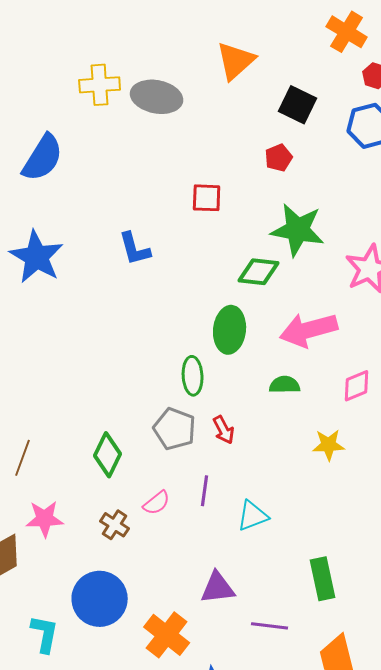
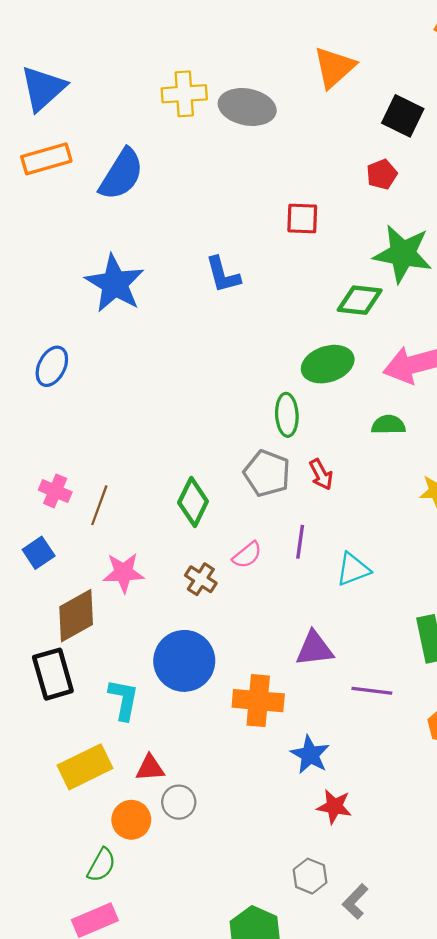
green ellipse: (230, 330) -> (328, 364), turned 66
orange cross: (167, 635) -> (258, 701), turned -33

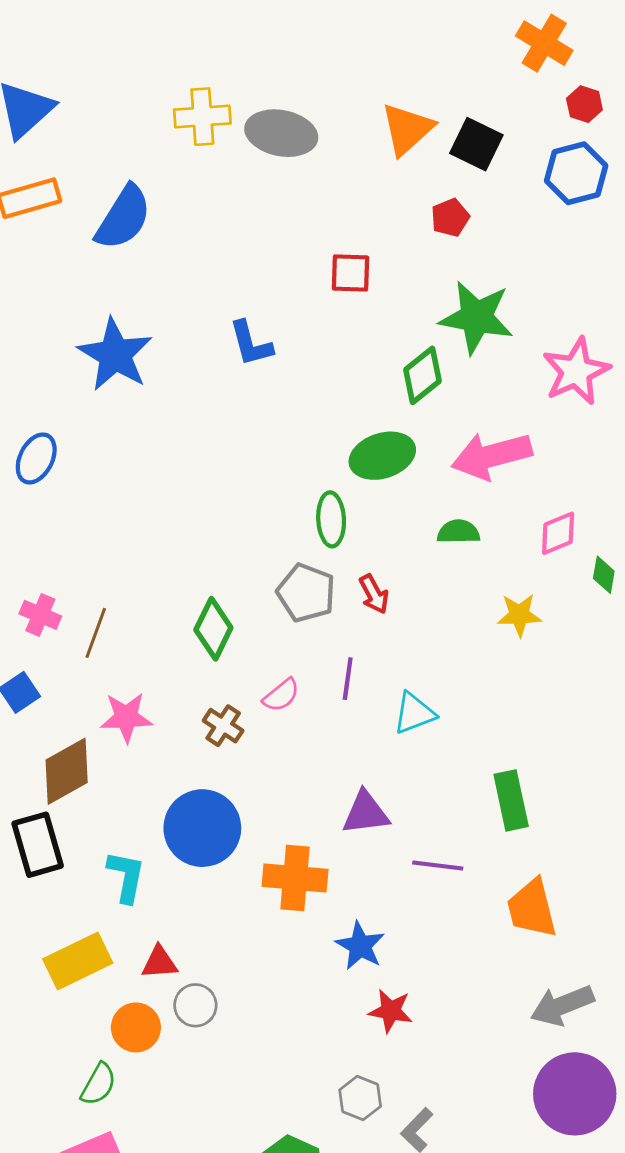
orange triangle: (334, 67) -> (407, 129), moved
green diamond: (360, 300) -> (422, 375), turned -45

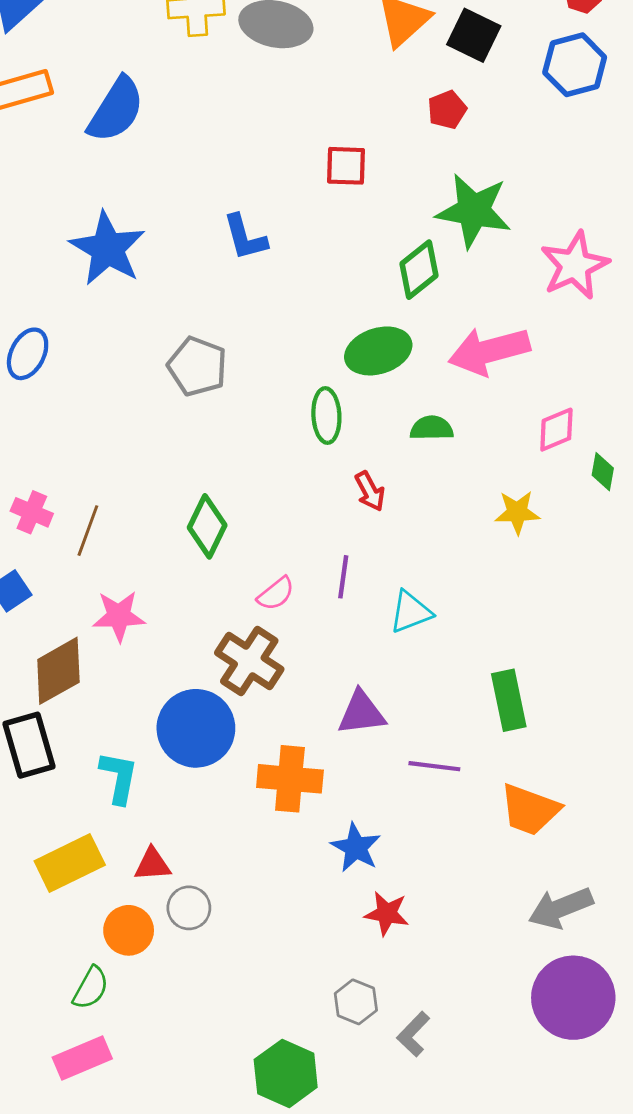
green semicircle: (458, 532) -> (432, 428), moved
gray pentagon: (306, 593) -> (197, 366), moved
brown cross: (223, 726) -> (249, 661), moved, size x1.6
orange trapezoid: (532, 908) -> (530, 810), turned -56

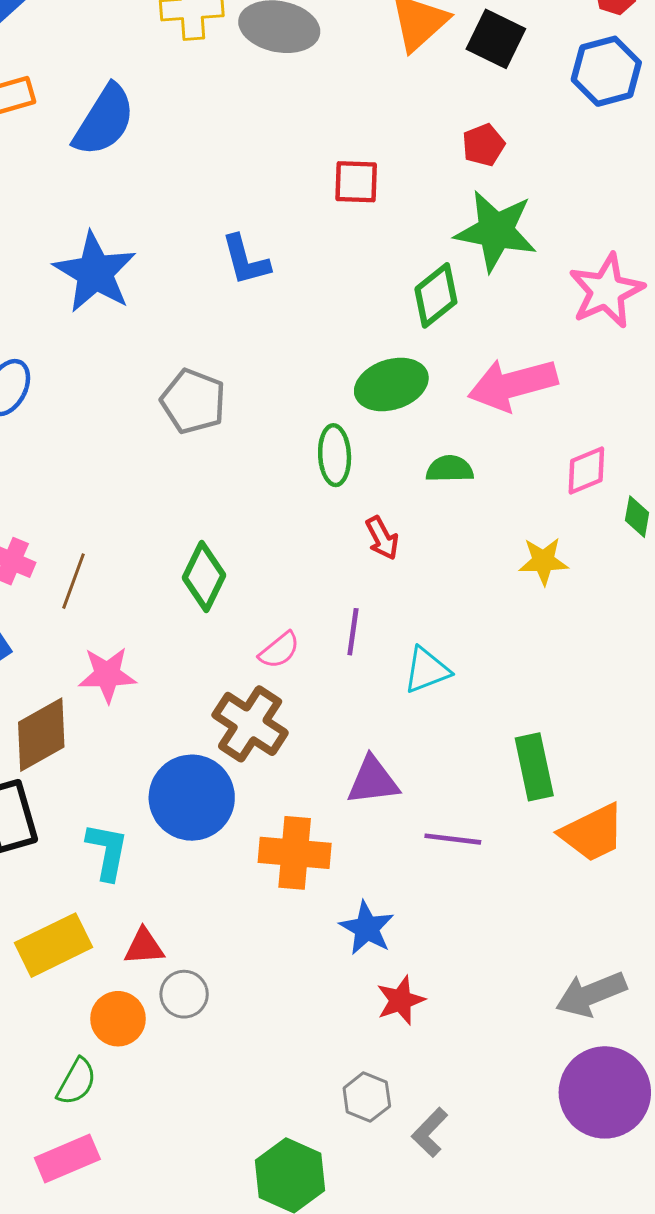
red pentagon: (447, 110) -> (483, 145), moved
orange trapezoid: (530, 810) -> (593, 833), moved, turned -46
red star: (387, 913) -> (401, 1000), turned -30

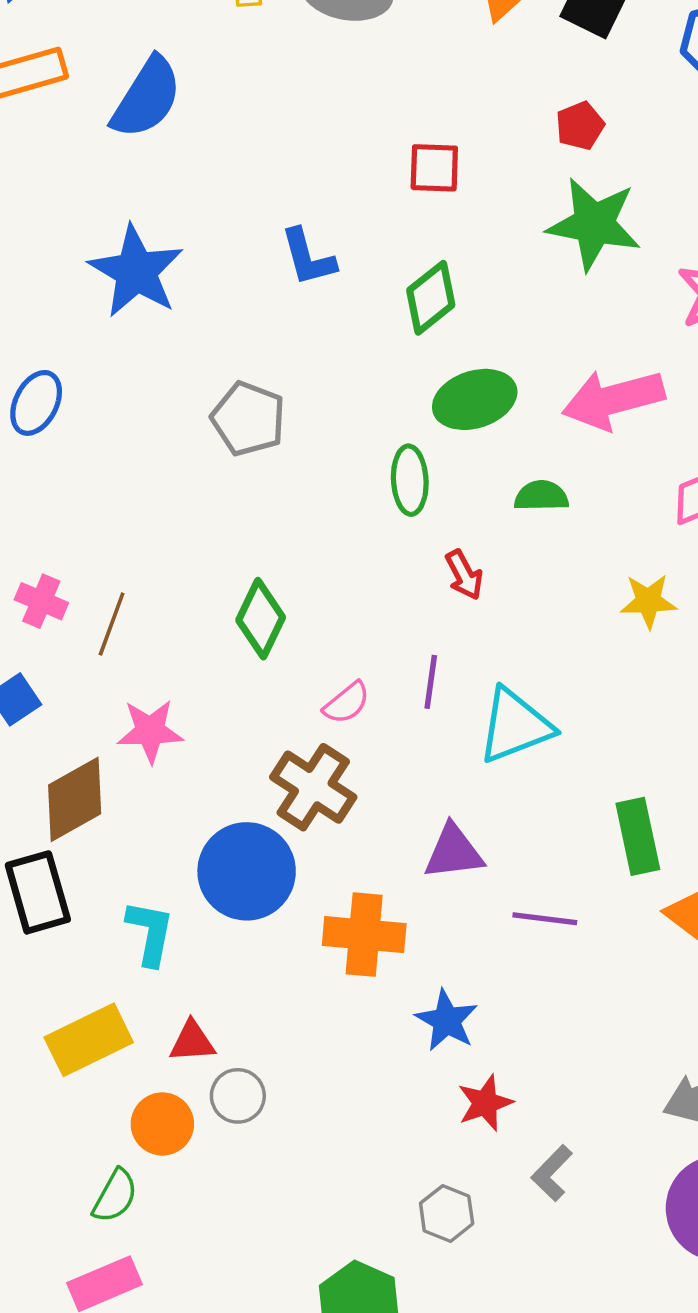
green diamond: (436, 295) -> (431, 298), moved
cyan triangle: (427, 670) -> (515, 726), size x1.4
gray L-shape: (430, 1132) -> (552, 1173), moved

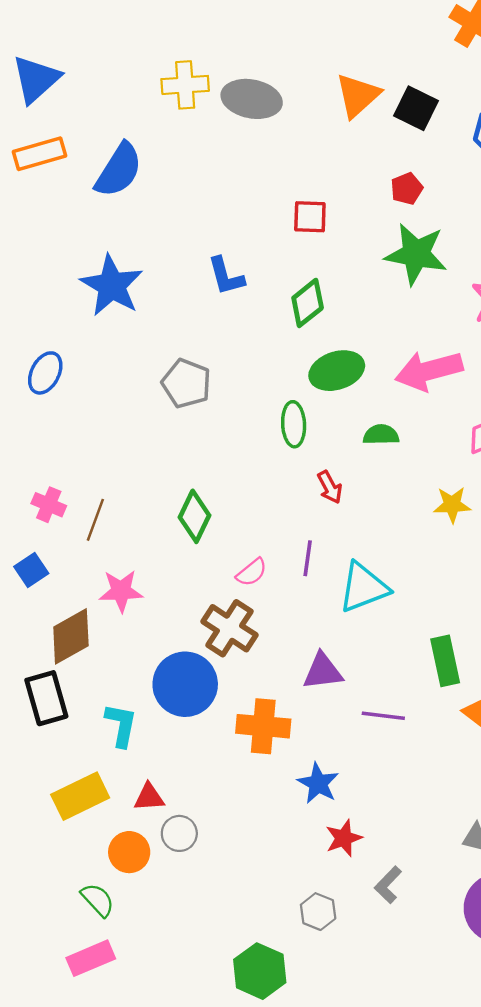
green semicircle: (115, 1196) -> (98, 900), turned -72

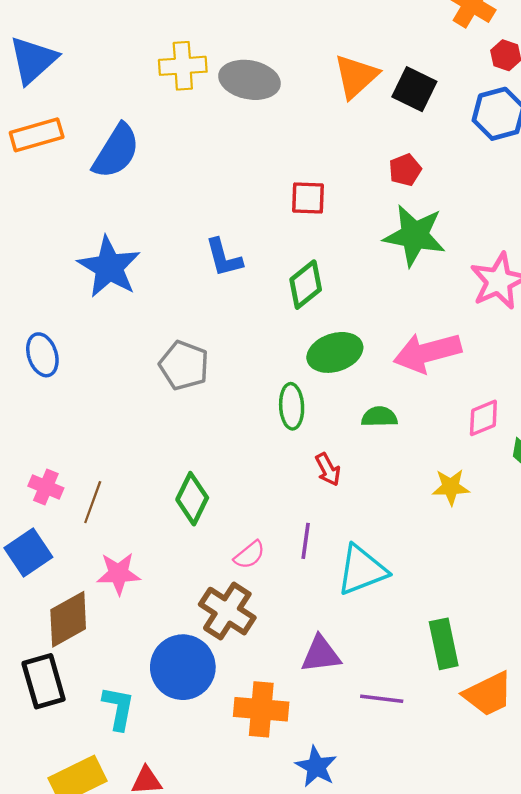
blue ellipse: (45, 373) -> (42, 355), turned -45
blue square: (31, 570) -> (28, 553), size x1.4

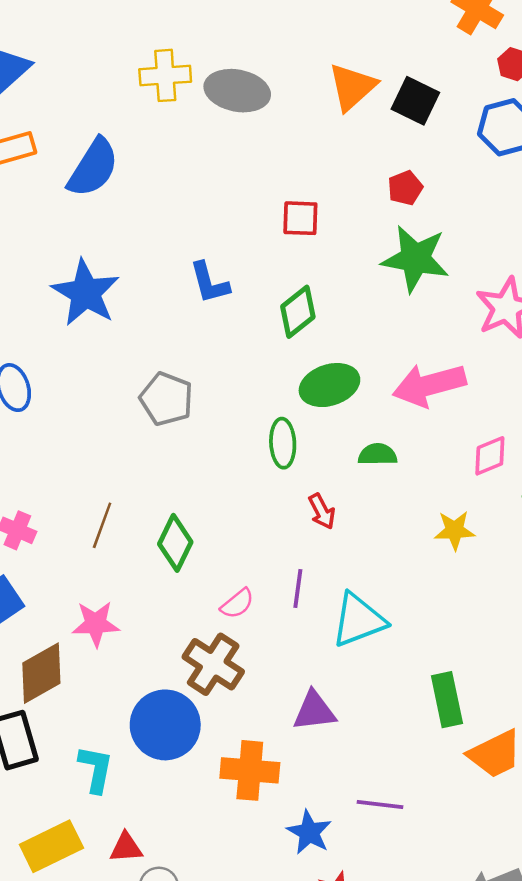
brown line: (93, 502) -> (102, 525), moved
purple line: (382, 699) -> (380, 805), moved

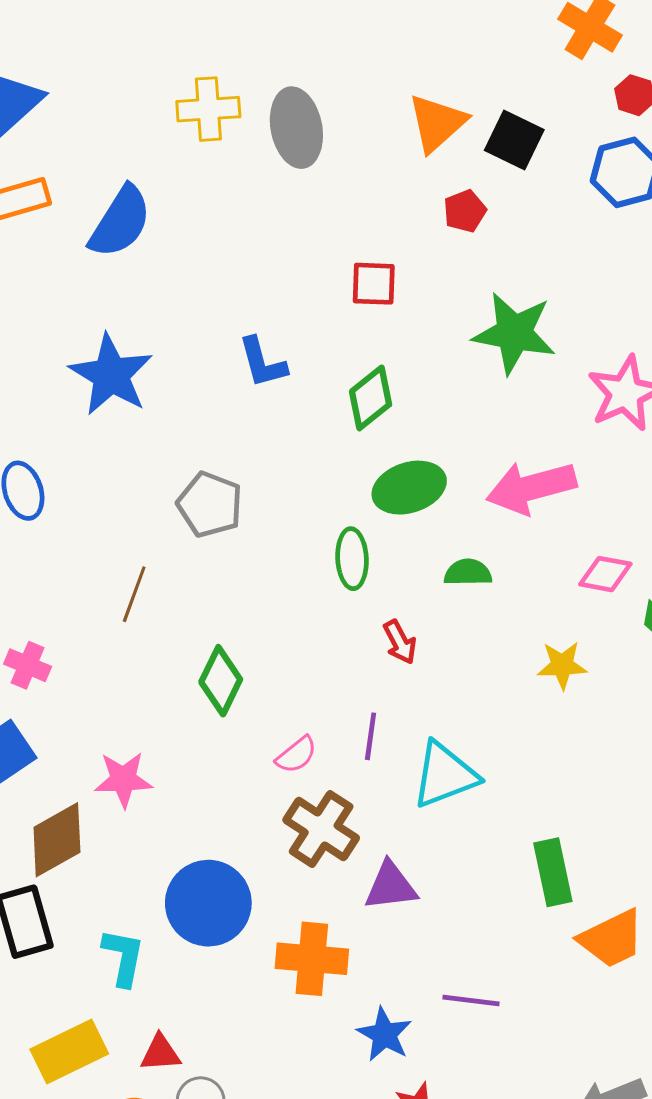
gray ellipse: (237, 91) -> (296, 128), turned 68
red pentagon: (405, 188) -> (465, 211), moved
pink diamond: (490, 456) -> (605, 574), turned 33
brown line: (102, 525) -> (134, 594), moved
brown cross: (213, 664) -> (321, 829), moved

